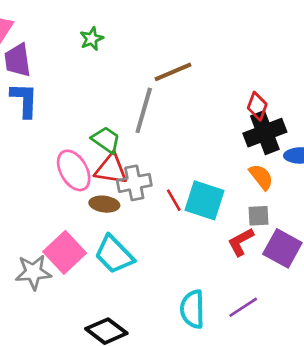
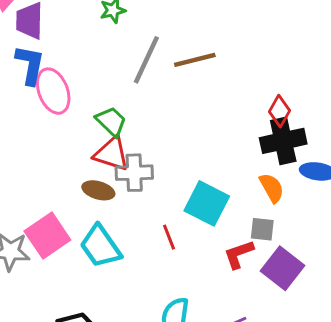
gray line: (144, 110) -> (146, 60), moved
pink ellipse: (74, 170) -> (53, 91), moved
red line: (174, 200) -> (169, 237), moved

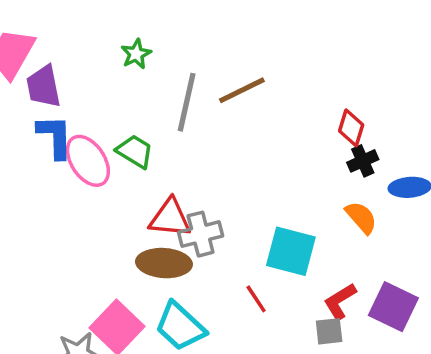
green trapezoid: (111, 122) -> (135, 151), moved
black cross: (283, 141) -> (363, 161), size x0.6
brown ellipse: (98, 190) -> (164, 263), size x1.4
gray square: (262, 229) -> (329, 331), moved

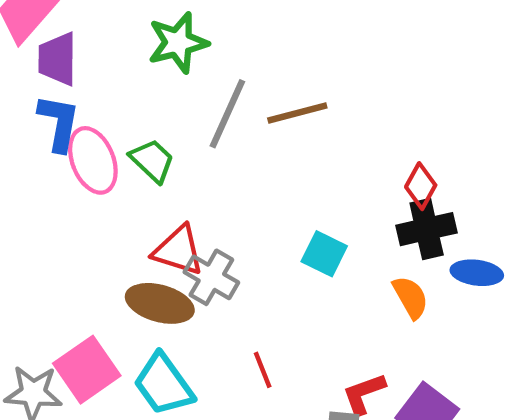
green star: (136, 54) -> (178, 43), size x1.6
black cross: (363, 161) -> (427, 229), size x1.5
gray cross: (201, 234) -> (211, 277), turned 33
cyan square: (291, 251) -> (324, 254), moved, size x0.7

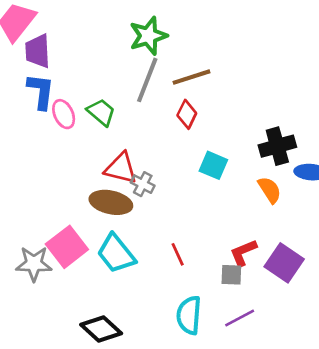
green star: (178, 43) -> (148, 36), moved
pink ellipse: (93, 160) -> (64, 114), size x0.7
red diamond: (421, 186) -> (187, 114), moved
gray cross: (211, 277) -> (143, 184), size x0.7
red line: (263, 370) -> (178, 254), moved

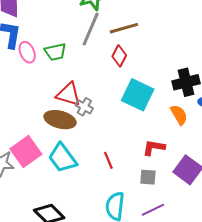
green trapezoid: (101, 112) -> (55, 52), turned 125
cyan square: (213, 165) -> (138, 95), size x1.5
red L-shape: (243, 253) -> (154, 148), moved, turned 30

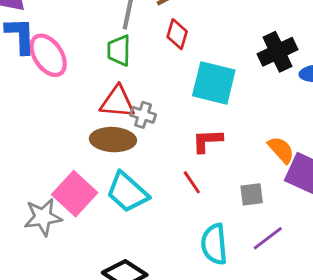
pink ellipse: (27, 52) -> (48, 55), size x1.4
green trapezoid: (55, 52) -> (119, 50), moved, turned 115
orange semicircle: (179, 115) -> (281, 150), moved
red L-shape: (154, 148) -> (207, 141), moved

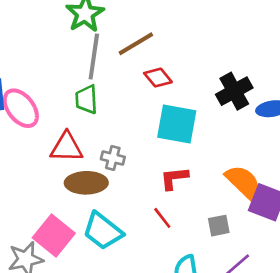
red diamond: (177, 34) -> (158, 78), moved, turned -52
red triangle: (117, 102) -> (67, 147), moved
orange semicircle: (281, 150) -> (243, 182), size x1.4

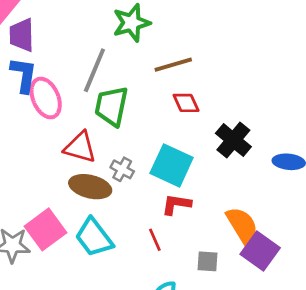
gray line: (94, 56) -> (94, 70), moved
black cross: (234, 91) -> (233, 140), moved, turned -36
green trapezoid: (86, 99) -> (111, 106), size x1.4
cyan square: (177, 124) -> (172, 165), moved

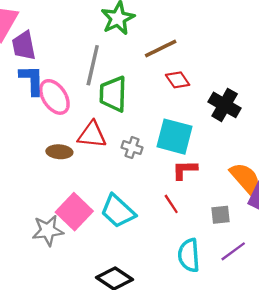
brown ellipse: (90, 187) -> (59, 152), moved, size x0.7

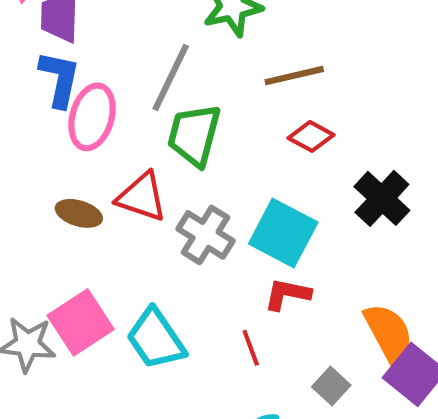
red diamond: (178, 80) -> (311, 136), turned -40
pink ellipse: (54, 97) -> (92, 117), turned 36
gray cross: (132, 148) -> (206, 235), size x1.5
gray square: (220, 215) -> (331, 386), turned 36

